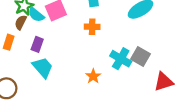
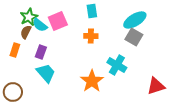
gray square: (141, 56) -> (134, 37), moved
orange star: (93, 76) -> (92, 81), size x1.6

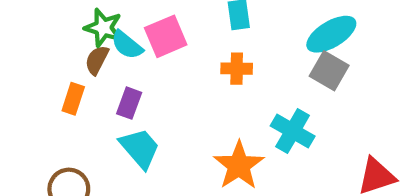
green star: (29, 17) -> (103, 28), turned -30

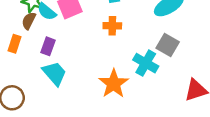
gray square: (329, 71) -> (168, 45), moved

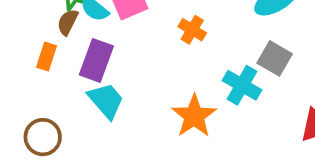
orange cross: (112, 26) -> (192, 30), turned 30
purple rectangle: (48, 46) -> (96, 60), size x1.5

